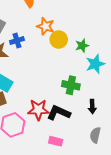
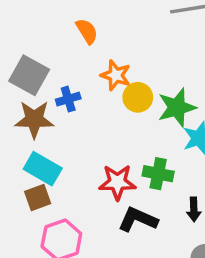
green star: (82, 46) -> (177, 108), size x1.6
red star: (38, 110) -> (117, 182), moved

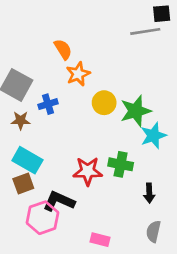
orange star: (116, 75) -> (78, 74), moved, turned 30
brown star: (34, 119) -> (21, 120), size x0.6
black L-shape: (138, 220) -> (59, 201), moved

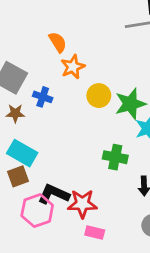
blue cross: (48, 104) -> (43, 97), turned 36
red star: (88, 171) -> (82, 204), moved

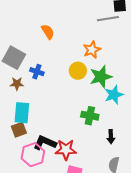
orange star: (73, 67) -> (92, 50), moved
cyan rectangle: (22, 153) -> (22, 113), turned 65

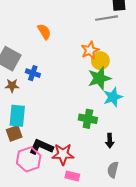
yellow circle: (78, 71) -> (100, 61), moved

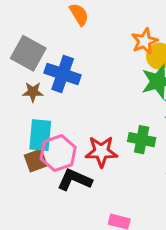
blue cross: (33, 73) -> (63, 74), size x1.6
red star: (63, 154) -> (101, 152), moved
pink hexagon: (29, 159) -> (58, 153), moved

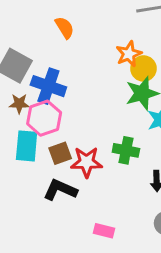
pink hexagon: (58, 153) -> (44, 118), moved
brown square: (36, 160) -> (60, 153), moved

